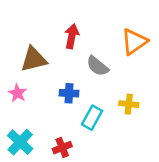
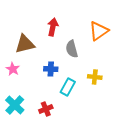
gray semicircle: (98, 66) -> (72, 49), turned 36

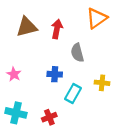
orange triangle: (99, 31) -> (97, 18), moved
brown triangle: (25, 44) -> (27, 27), moved
cyan cross: (15, 105) -> (16, 113), turned -30

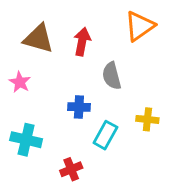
brown triangle: (27, 27) -> (39, 39), turned 30
pink star: (14, 74) -> (20, 82), moved
cyan cross: (16, 113) -> (26, 140), moved

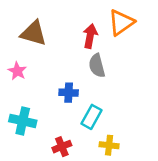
red arrow: (82, 42) -> (90, 36), moved
yellow cross: (147, 119) -> (109, 145), moved

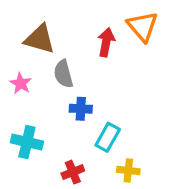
orange triangle: (121, 23) -> (143, 26), turned -36
gray semicircle: (97, 66) -> (63, 74), moved

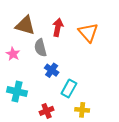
orange triangle: (143, 26) -> (88, 32), moved
red arrow: (106, 42) -> (58, 27), moved
blue cross: (81, 109) -> (52, 70), turned 32

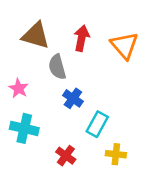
pink star: (13, 54) -> (19, 88), moved
red cross: (47, 111) -> (66, 156), turned -32

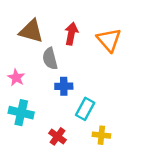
blue cross: (73, 98) -> (64, 86), turned -36

